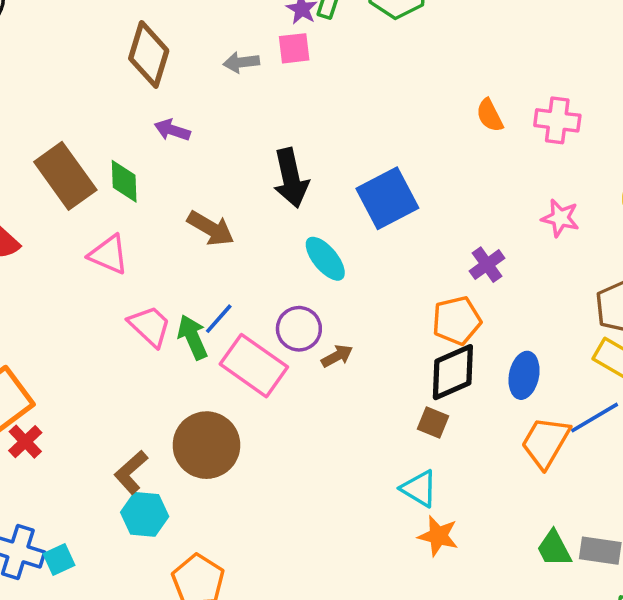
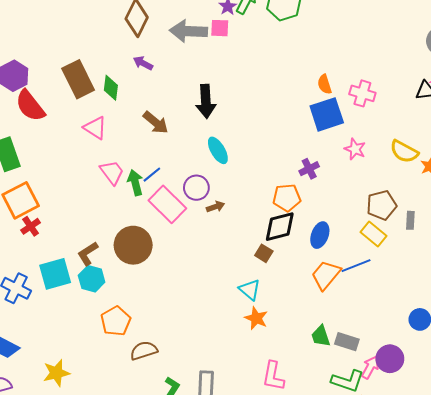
gray arrow: (241, 62) -> (188, 31), size x1.8
blue square: (387, 198) -> (327, 114), moved
cyan square: (59, 560) -> (55, 274), moved, size x1.8

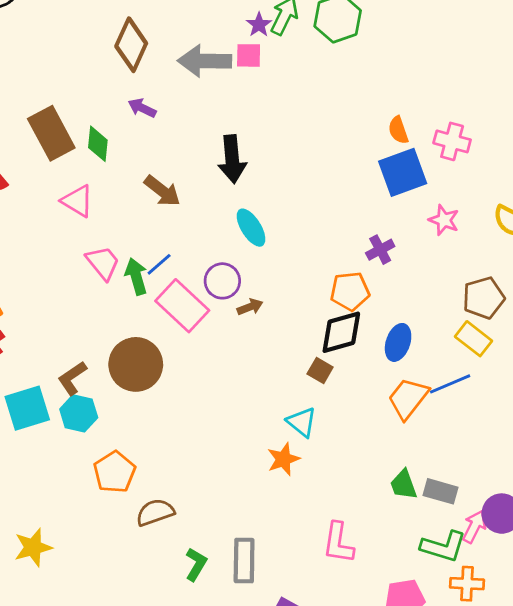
orange star: (256, 318) -> (283, 459), moved, turned 30

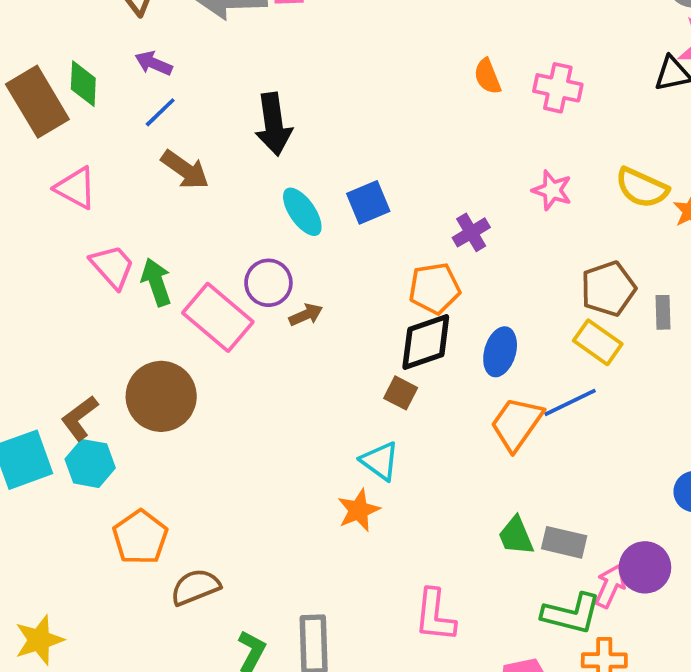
green diamond: (98, 144) -> (83, 84), moved
blue square: (403, 172) -> (368, 202), moved, size x0.7
blue line: (159, 264) -> (160, 112), moved

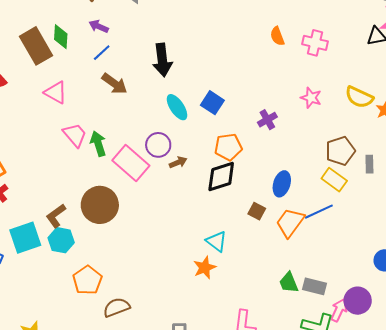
blue square: (368, 202) -> (212, 103), turned -35
orange pentagon: (434, 288) -> (228, 147), moved
black diamond: (426, 342) -> (221, 177), moved
brown square: (401, 393) -> (257, 211), moved

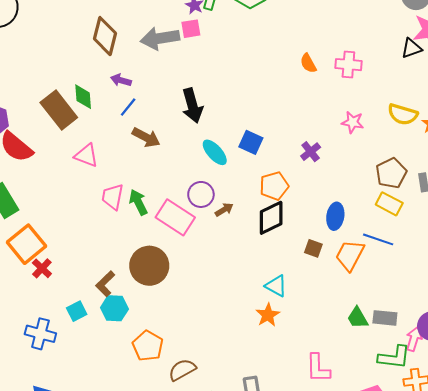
pink trapezoid: (75, 135) -> (113, 197), turned -120
blue line: (319, 212) -> (378, 239), turned 52
cyan square: (25, 238) -> (77, 311), size x0.6

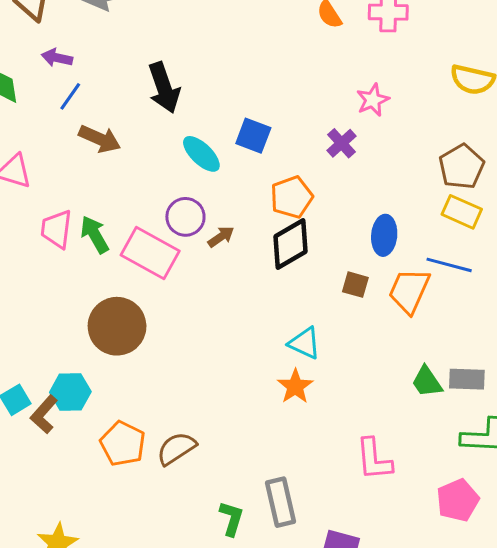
pink star: (353, 122) -> (373, 100), moved, turned -30
brown L-shape: (105, 284) -> (44, 414), moved
brown semicircle: (182, 370) -> (176, 448), moved

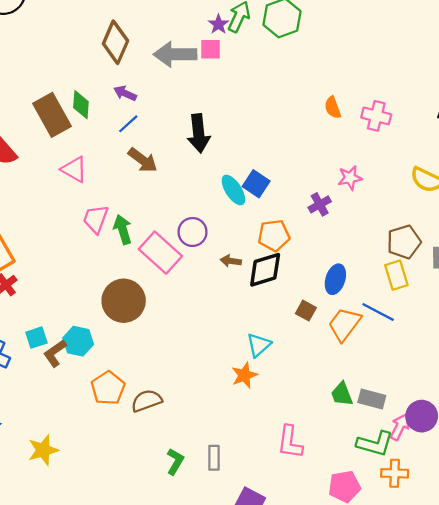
cyan ellipse: (201, 154) -> (233, 190), moved
yellow rectangle: (462, 212) -> (396, 275), turned 36
brown arrow: (221, 237) -> (231, 261), moved, turned -150
cyan triangle: (305, 343) -> (259, 345), turned 40
gray rectangle: (281, 502) -> (214, 458), size x0.7

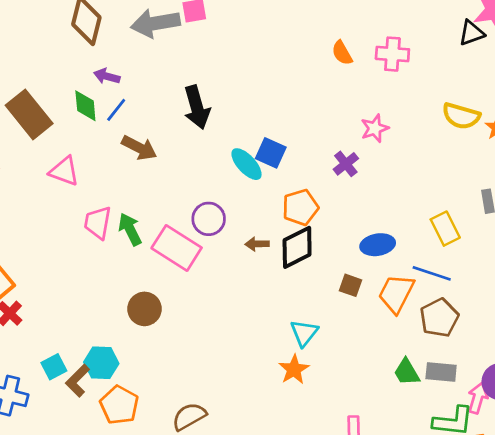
green diamond: (81, 105) -> (85, 106), moved
brown pentagon: (404, 242) -> (439, 318), moved
blue ellipse: (335, 279) -> (378, 245), turned 72
brown circle: (124, 301) -> (144, 309), size x0.7
orange pentagon: (108, 388) -> (119, 405), moved

